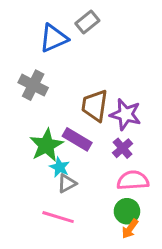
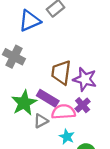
cyan star: (60, 167) -> (67, 137), moved
pink semicircle: (133, 180) -> (63, 112), moved
gray triangle: (67, 183) -> (41, 121), moved

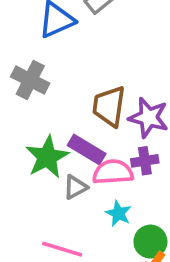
purple cross: (83, 105) -> (145, 161), turned 32

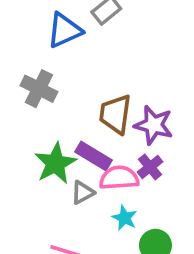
purple cross: (145, 161) -> (150, 167), turned -30

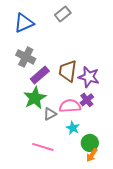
blue triangle: (64, 30) -> (24, 23), moved
purple rectangle: (94, 156) -> (40, 75), moved, turned -72

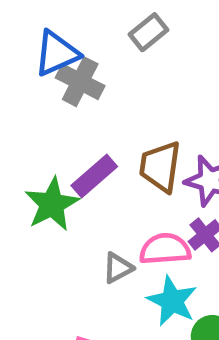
gray cross: (26, 57) -> (80, 82), moved
green star: (35, 98) -> (52, 204), moved
cyan star: (73, 128) -> (172, 301), size x1.5

